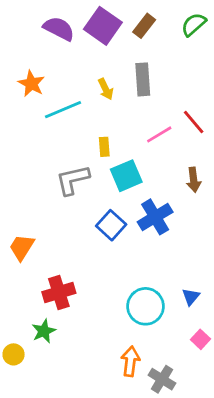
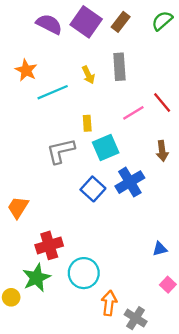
blue triangle: (191, 297) -> (160, 249), turned 35
cyan circle: (146, 306) -> (84, 273), moved
green star: (44, 331) -> (36, 278), size x1.4

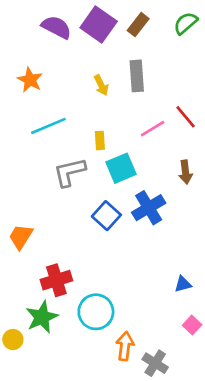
cyan line: (53, 92) -> (48, 126), moved

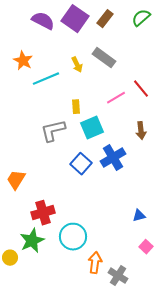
gray rectangle: (137, 76) -> (104, 58), turned -50
cyan line: (48, 126) -> (46, 79), moved

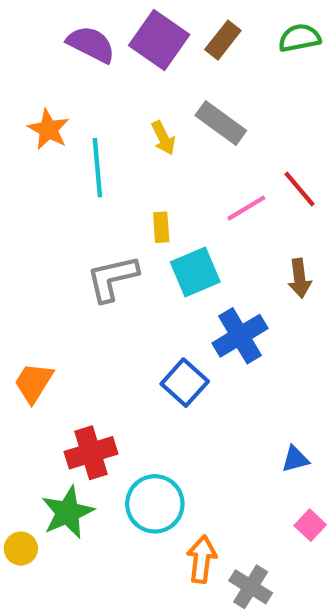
green semicircle: (141, 18) -> (300, 38), turned 30
cyan line: (46, 79) -> (97, 168), turned -72
blue square: (81, 164) -> (185, 383), moved

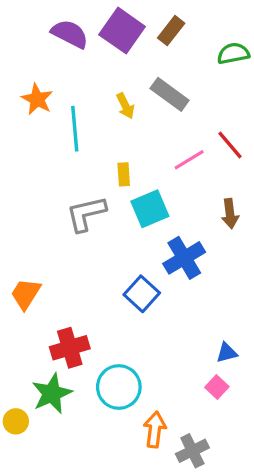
green semicircle: (300, 38) -> (233, 53), moved
pink square: (310, 525) -> (217, 387), moved
gray cross: (251, 587) -> (192, 451), turned 32

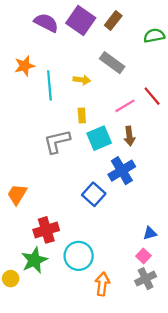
orange star: (37, 99) -> (25, 66), turned 30
yellow arrow: (125, 106) -> (82, 80), moved, turned -56
brown arrow: (230, 214) -> (129, 136), moved
gray cross: (192, 451) -> (146, 279), moved

